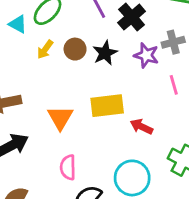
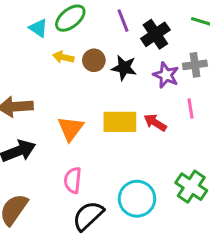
yellow arrow: (45, 49) -> (63, 57), turned 60
black star: (105, 53) -> (124, 68), turned 30
red arrow: (141, 127) -> (155, 123), moved

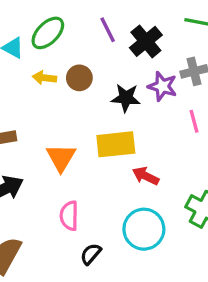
black star: (124, 68) -> (126, 98), moved
red arrow: (155, 123) -> (146, 176), moved
black semicircle: (88, 216) -> (91, 254), size x0.6

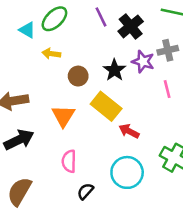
brown circle: (79, 78) -> (78, 76), moved
black star: (126, 98) -> (114, 70), turned 30
yellow rectangle: (116, 144) -> (106, 106), turned 44

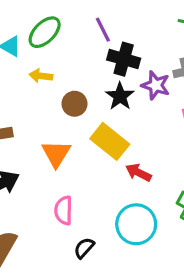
black cross: (131, 26) -> (124, 59), moved, turned -35

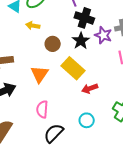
red arrow: (138, 172) -> (90, 88), turned -49
cyan circle: (136, 224) -> (87, 120), size x0.6
black semicircle: (84, 248) -> (54, 133), size x1.5

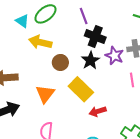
yellow arrow: (33, 26) -> (40, 42), size x1.5

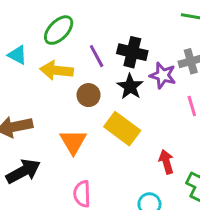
purple line: (84, 16) -> (97, 56), moved
cyan triangle: (22, 21) -> (17, 55), moved
red arrow: (98, 111) -> (166, 162), moved, turned 98

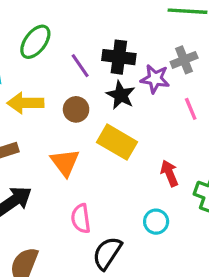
yellow arrow: (57, 70) -> (25, 103), moved

